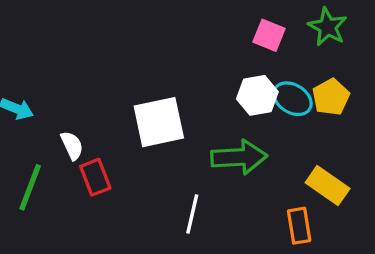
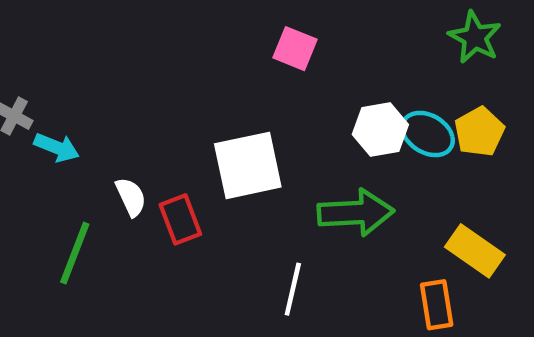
pink square: (269, 35) -> (295, 49), moved
red rectangle: (95, 177) -> (180, 219), moved

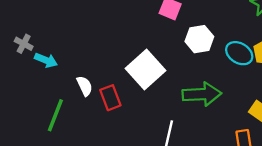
white hexagon: (380, 129) -> (199, 39), moved
white square: (248, 165) -> (146, 70), turned -30

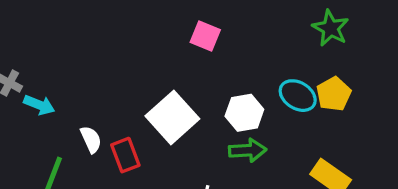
white hexagon: (199, 39) -> (244, 113), moved
green arrow: (202, 94) -> (248, 150), size x0.7

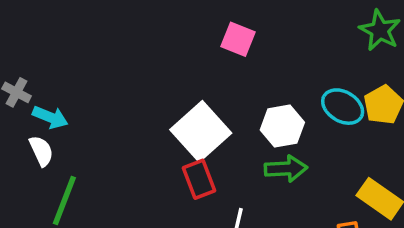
white semicircle: (91, 139) -> (41, 151), moved
red rectangle: (125, 155) -> (199, 179), moved

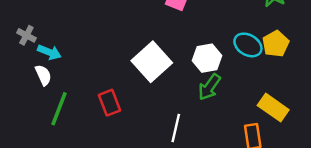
green arrow: (286, 169) -> (209, 87), turned 128
red rectangle: (199, 179) -> (110, 103), moved

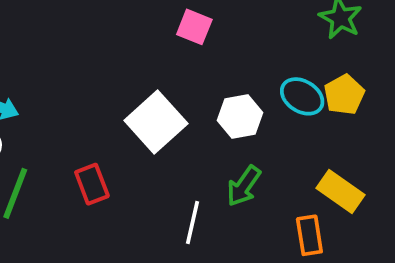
green arrow: (209, 87) -> (244, 186), moved

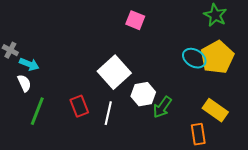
yellow pentagon: (344, 95) -> (217, 57), size x1.5
white hexagon: (240, 117) -> (143, 94), moved
white line: (192, 223) -> (108, 113), moved

